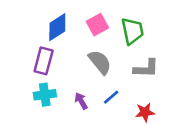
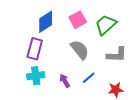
green trapezoid: (132, 31) -> (106, 25), turned -120

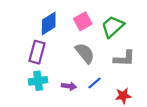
purple arrow: (65, 81) -> (69, 86), turned 128

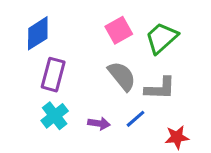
blue diamond: (49, 23) -> (38, 33), moved
gray L-shape: (124, 59) -> (160, 88), moved
cyan cross: (38, 81) -> (55, 116), turned -30

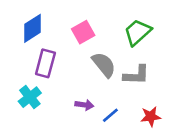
pink square: (119, 30) -> (83, 32), moved
cyan cross: (55, 116) -> (30, 97), moved
blue line: (136, 119) -> (110, 115), moved

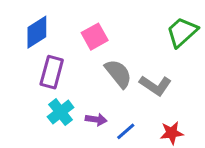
green trapezoid: (138, 32) -> (182, 32), moved
gray L-shape: (136, 75) -> (155, 85), turned 32
cyan cross: (30, 97) -> (61, 112), moved

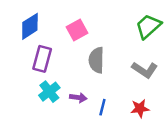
gray semicircle: (118, 74) -> (96, 60), turned -140
gray L-shape: (155, 85) -> (145, 70), moved
blue line: (126, 131) -> (102, 107), turned -35

